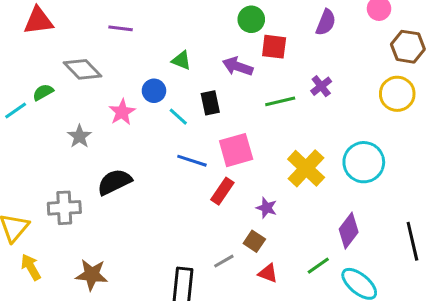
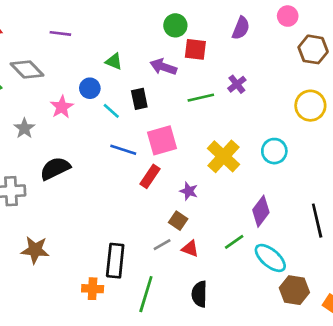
yellow circle: (397, 94) -> (310, 106), moved
cyan circle: (364, 162) -> (274, 151), size x0.7
gray line: (224, 261) -> (162, 245), moved

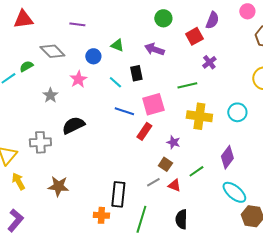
red square: (195, 49) -> (194, 36), moved, turned -36
blue circle: (90, 88) -> (93, 56), moved
green line: (201, 98) -> (187, 85), moved
yellow cross: (224, 156) -> (199, 116), turned -35
green line: (234, 242) -> (196, 171), moved

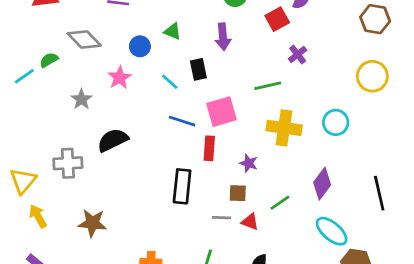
purple arrow: (154, 49) -> (223, 37), turned -114
red rectangle: (144, 131) -> (209, 148), turned -30
brown square: (165, 164) -> (238, 193), turned -32
gray line: (153, 182) -> (221, 218), turned 32
black rectangle: (118, 194) -> (182, 186), moved

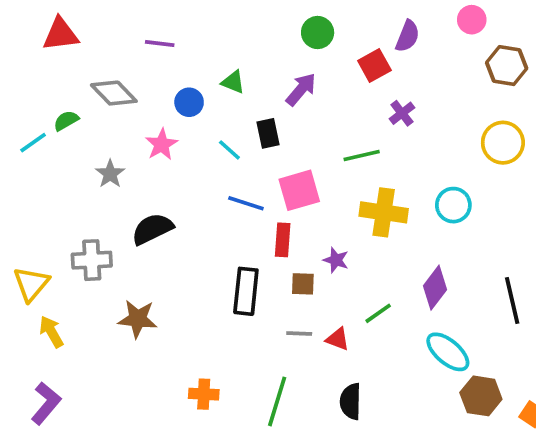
purple arrow: (223, 37) -> (301, 89), turned -135
brown square: (238, 193) -> (303, 284), moved
brown star: (92, 223) -> (138, 319), moved

